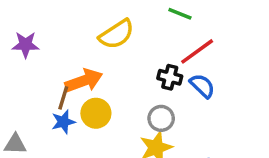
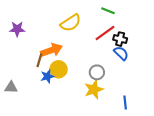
red line: (197, 51) -> (105, 33), moved
black cross: (170, 77) -> (120, 39), moved
blue star: (63, 122) -> (47, 76), moved

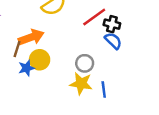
yellow star: (94, 89) -> (81, 84), turned 30
blue line: (125, 103) -> (104, 89), moved

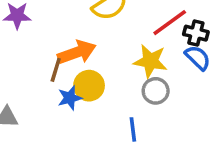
yellow star: (81, 84) -> (150, 61), moved
blue line: (104, 89) -> (133, 129), moved

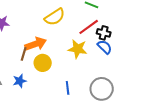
gray circle: (156, 91) -> (102, 89), moved, size x1.5
blue star: (70, 98) -> (20, 81), moved

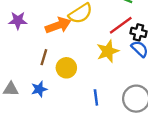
orange arrow: (36, 44) -> (58, 25), moved
yellow star: (78, 49) -> (108, 51), turned -30

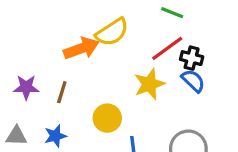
purple star: (18, 21) -> (26, 87), moved
yellow circle: (66, 68) -> (107, 118), moved

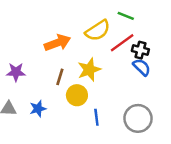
yellow semicircle: (112, 32) -> (98, 31), moved
yellow star: (149, 84) -> (89, 70), moved
brown line: (62, 92) -> (60, 77), moved

